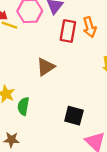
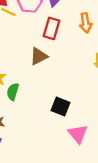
red rectangle: (68, 31) -> (51, 28), moved

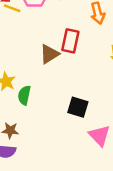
red rectangle: (51, 28) -> (70, 41), moved

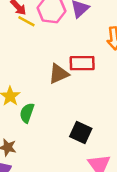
red rectangle: (70, 41) -> (82, 63), turned 70

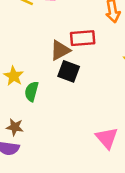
black square: (81, 133) -> (69, 71), moved

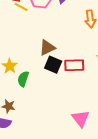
red rectangle: (83, 38) -> (74, 65), moved

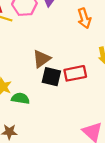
green semicircle: (23, 79) -> (20, 98), turned 91

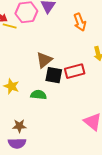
green semicircle: (20, 98) -> (39, 95), moved

